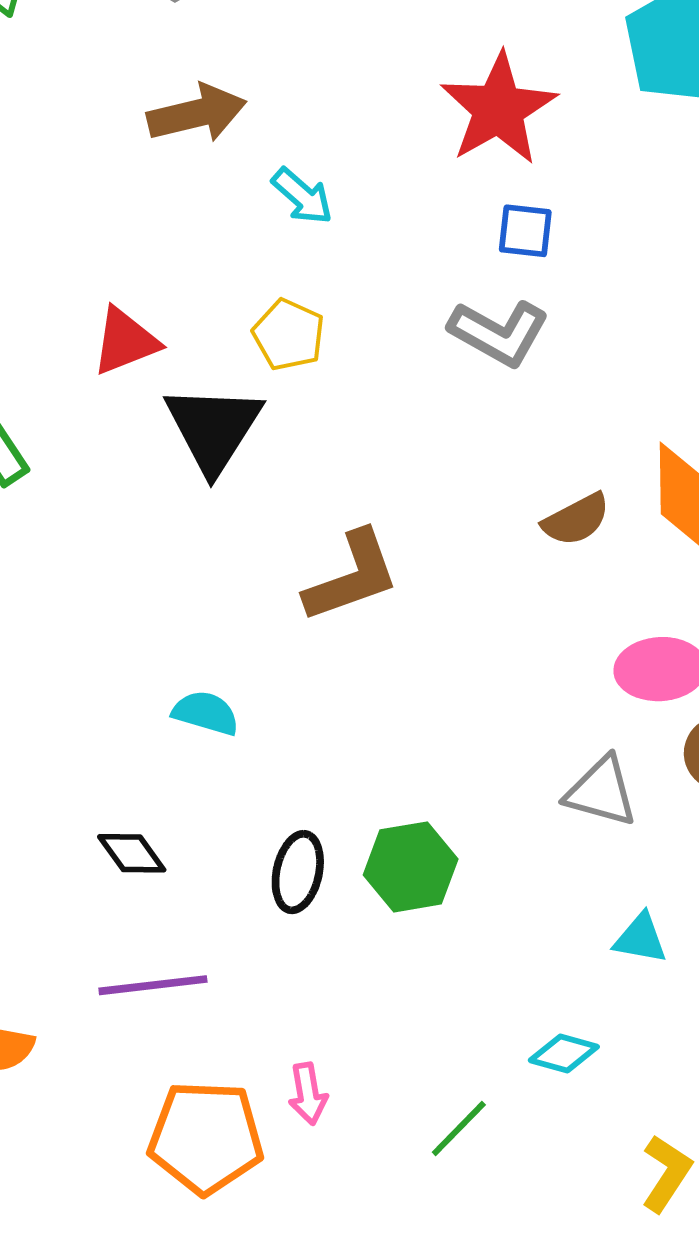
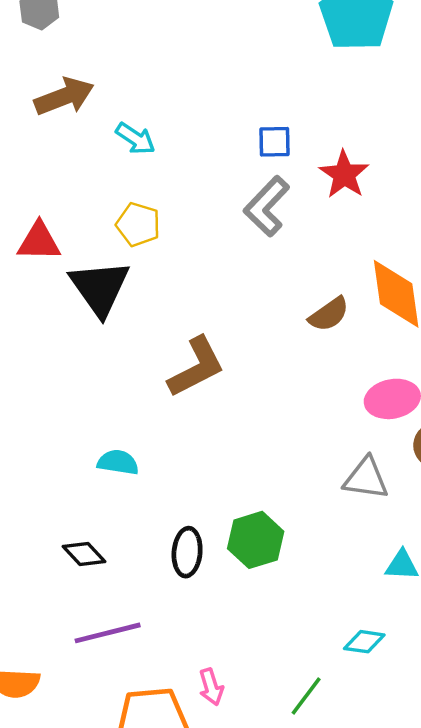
red star: (498, 109) -> (344, 174), moved, size x0.7
gray L-shape: (499, 333) -> (267, 206), turned 112
red triangle: (125, 341) -> (39, 242), turned 30

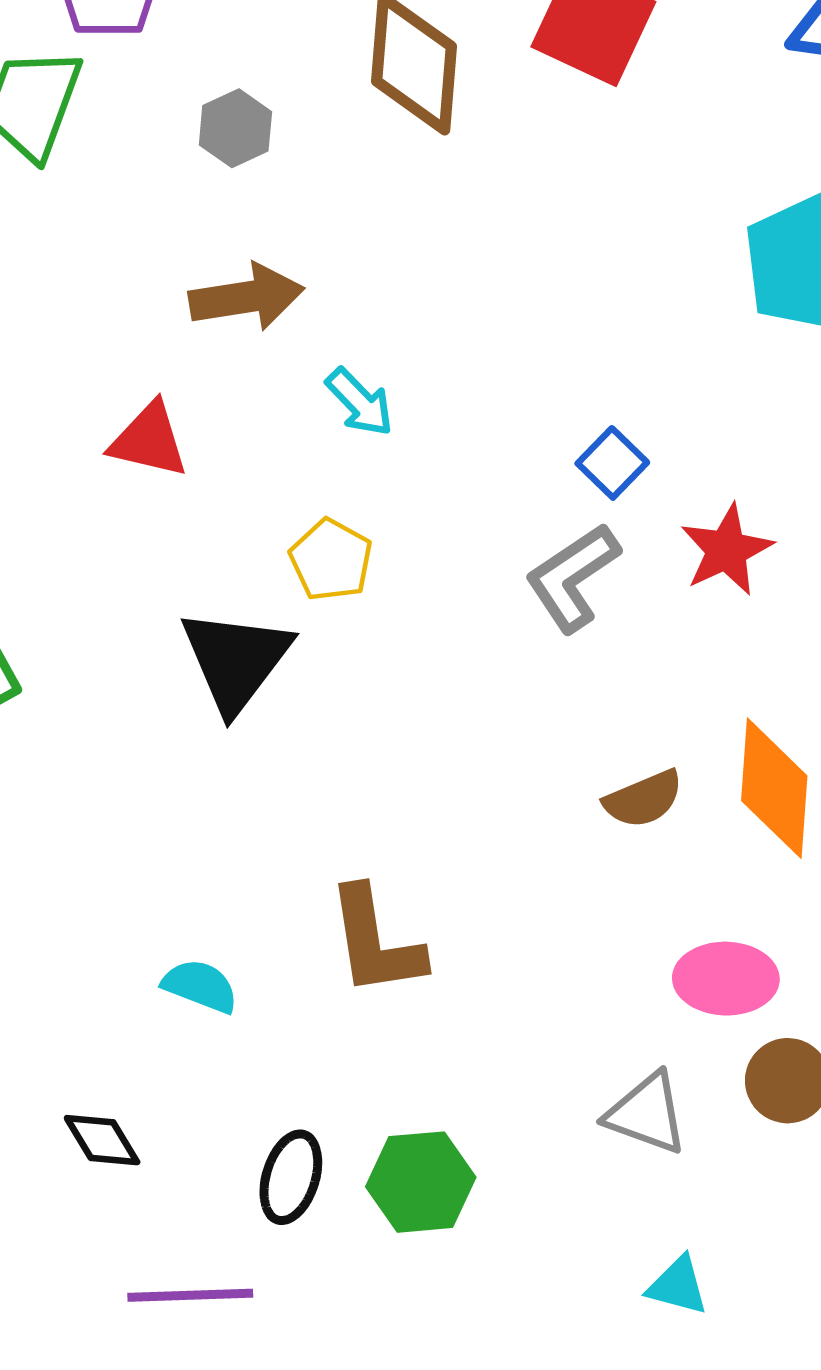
blue square: (275, 142) -> (612, 463), turned 33
red triangle: (39, 242) -> (149, 440), moved
brown L-shape: (196, 367) -> (375, 942), moved, turned 96
purple line: (108, 633) -> (190, 1295), moved

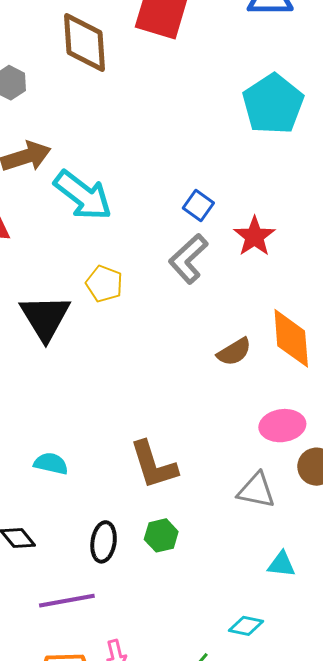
cyan arrow: (360, 402) -> (83, 195), size x1.8
yellow pentagon: (331, 560) -> (104, 284), moved
brown L-shape: (375, 942) -> (154, 465), moved
green hexagon: (421, 1182) -> (161, 535), size x0.7

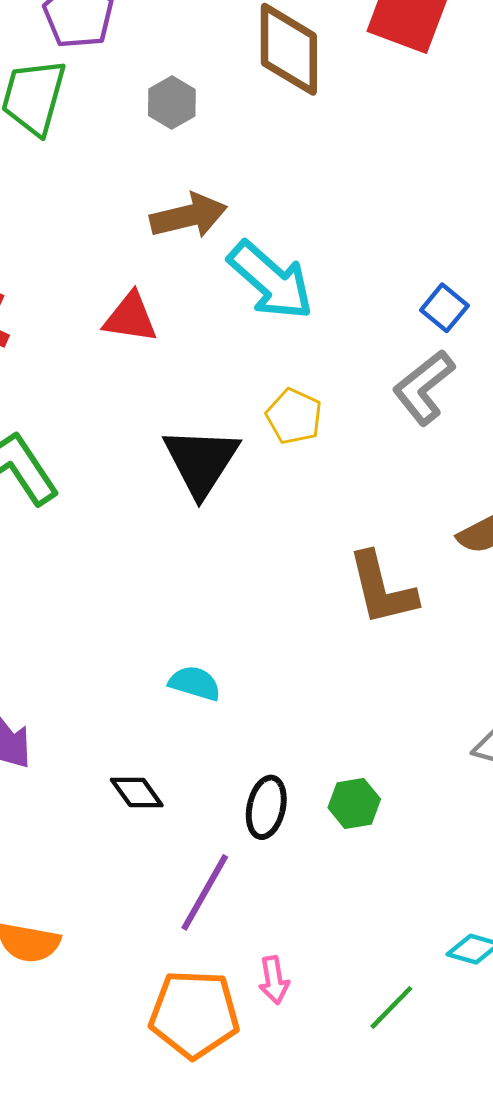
brown L-shape: (154, 465) -> (382, 589), moved
purple line: (67, 601) -> (205, 892), turned -54

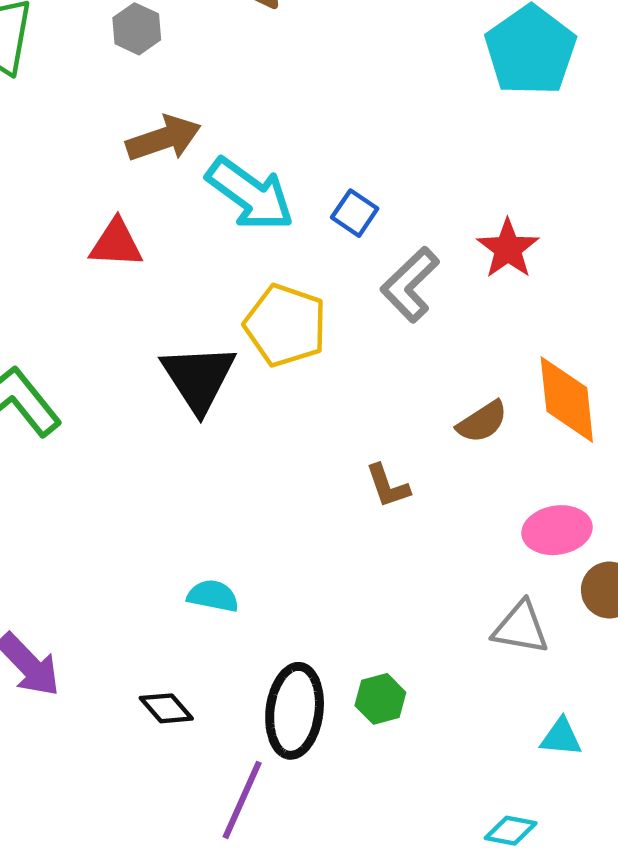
blue square: (444, 308) -> (355, 213), moved
yellow pentagon: (294, 416) -> (285, 325), size x1.5
brown L-shape: (382, 589) -> (388, 486), size x0.6
black ellipse: (266, 807) -> (295, 711), size x1.5

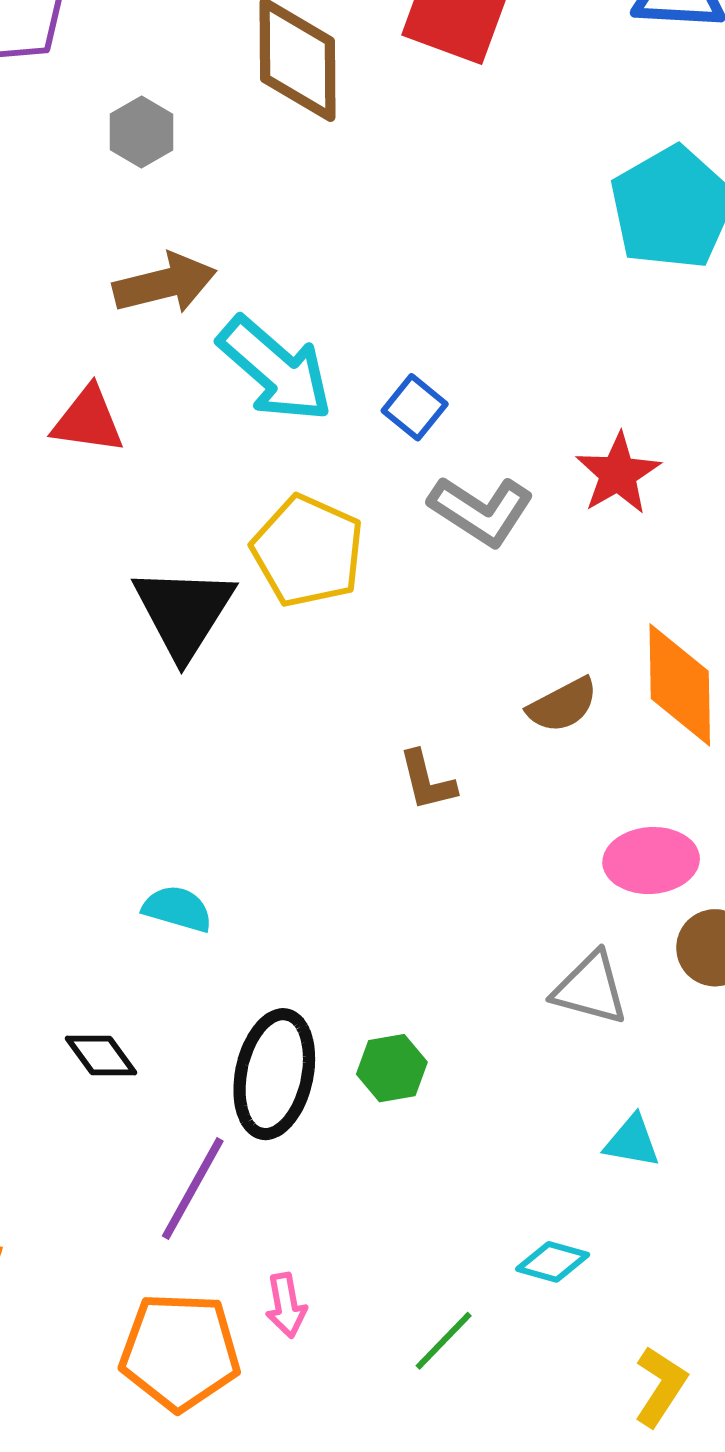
gray L-shape: (410, 285) -> (481, 511), turned -108

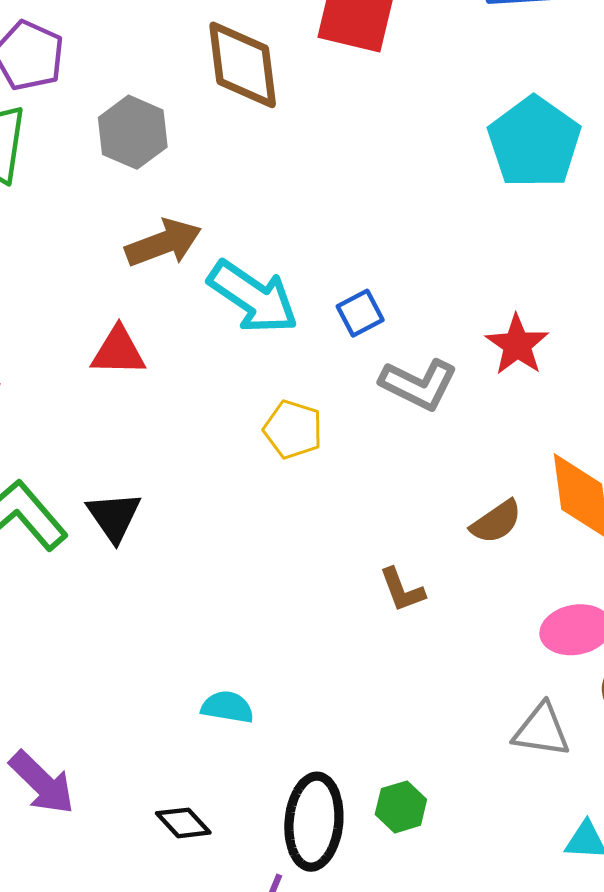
gray hexagon: (141, 132) -> (133, 132), size x1.4
blue square: (415, 407) -> (360, 313), turned 30
yellow pentagon: (308, 551) -> (293, 429), size x0.7
black triangle: (184, 612) -> (114, 517), moved, size x0.7

